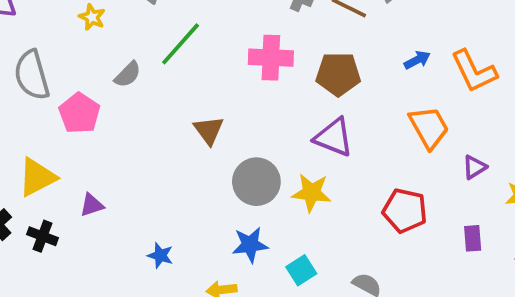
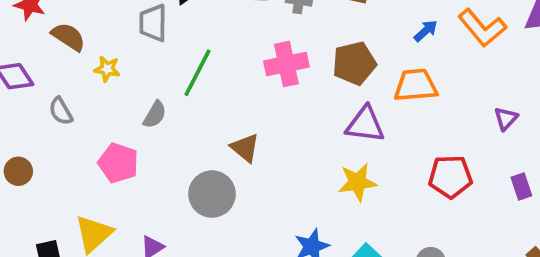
gray semicircle: (32, 75) -> (61, 111), moved, size x0.6
orange trapezoid: (429, 127) -> (416, 85), moved, turned -51
gray circle: (256, 182) -> (212, 194), moved

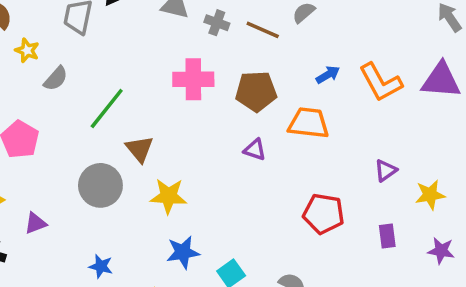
green line: (198, 73) -> (107, 108), moved
gray semicircle: (155, 115) -> (56, 79), moved
purple triangle: (365, 124) -> (255, 150), size x0.6
yellow star: (357, 182) -> (168, 196), moved

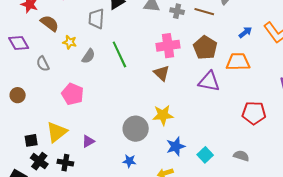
brown pentagon: (256, 91) -> (205, 48), turned -30
green line: (107, 108) -> (119, 54), moved, turned -56
brown triangle: (140, 149) -> (162, 73), moved
purple triangle: (255, 150) -> (209, 81), size x1.6
gray circle: (100, 185) -> (136, 129), moved

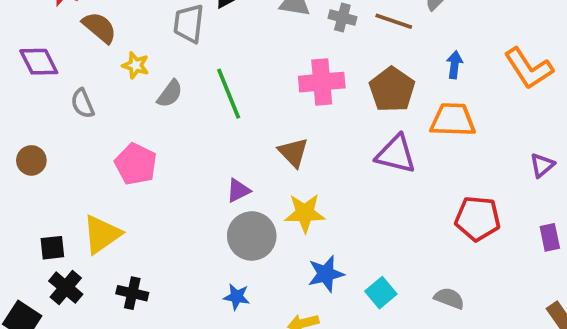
blue arrow: (245, 32) -> (455, 65), moved, turned -48
brown triangle: (162, 73) -> (293, 152), moved
purple triangle: (88, 141) -> (238, 190), moved
black cross: (65, 163) -> (132, 293), moved

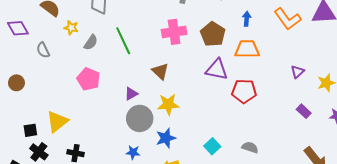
pink pentagon: (136, 164) -> (88, 79), moved
red pentagon: (478, 218) -> (244, 91), moved
purple rectangle: (550, 237) -> (304, 111), turned -32
blue star: (326, 274) -> (166, 138), moved

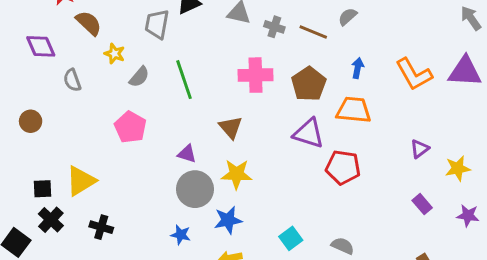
purple triangle: (131, 94) -> (187, 154), turned 40

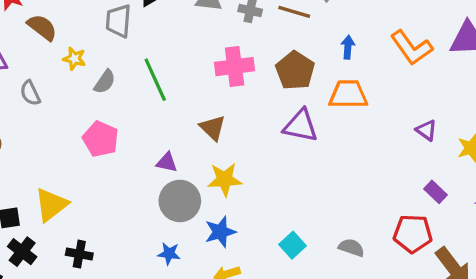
purple triangle: (420, 149) -> (426, 130), turned -42
red pentagon: (343, 167) -> (413, 234), moved

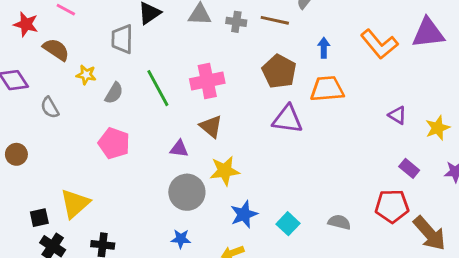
pink cross: (235, 67) -> (207, 81), moved
purple triangle: (167, 162) -> (179, 149), moved
blue star: (220, 232) -> (244, 214), moved

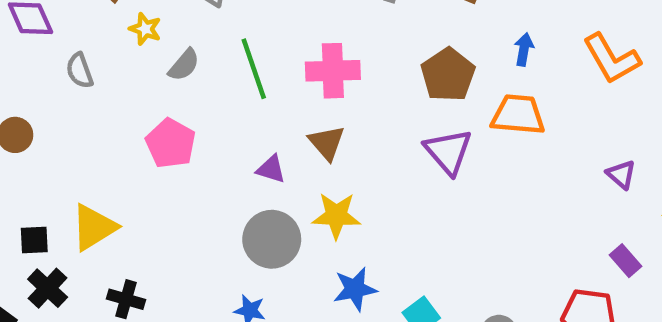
purple triangle: (287, 119) -> (448, 152), turned 32

